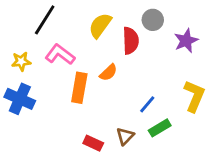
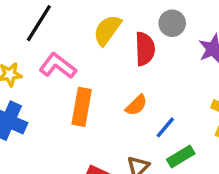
orange semicircle: (108, 73) -> (136, 105), moved

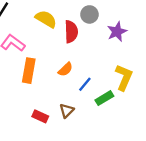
yellow semicircle: (107, 30) -> (46, 19), turned 85
green rectangle: (181, 156) -> (104, 98), moved

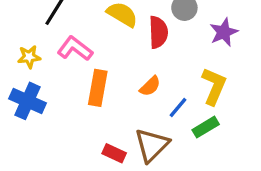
yellow L-shape: (124, 77) -> (214, 86), moved
brown triangle: (67, 111) -> (152, 145), size x1.6

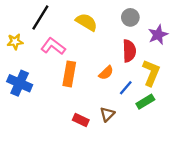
red semicircle: (158, 32) -> (129, 51), moved
yellow star: (29, 57) -> (15, 42), moved
brown triangle: (152, 145) -> (107, 114), size x0.6

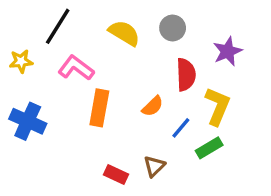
gray circle: (130, 17) -> (173, 28), moved

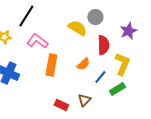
yellow semicircle: (124, 33) -> (77, 28), moved

